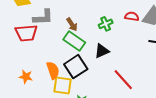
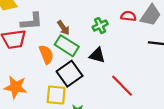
black triangle: (102, 51) -> (97, 55), turned 42
orange semicircle: (53, 70) -> (46, 54), moved
orange star: (26, 77) -> (16, 87), size x1.5

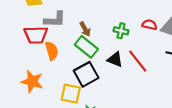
green cross: (100, 26) -> (121, 31), turned 32
orange semicircle: (46, 54) -> (52, 51), moved
red line: (122, 86) -> (138, 61), moved

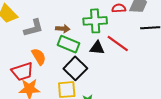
brown arrow: (85, 29) -> (63, 29), turned -40
green cross: (121, 31) -> (95, 21), size x1.6
red trapezoid: (36, 35) -> (22, 72), moved

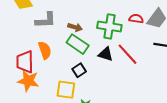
black square: (75, 68) -> (79, 70), size x0.6
red trapezoid: (22, 72) -> (25, 62), turned 95

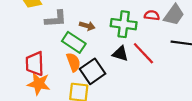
green rectangle: (78, 44) -> (74, 42), moved
orange semicircle: (45, 50) -> (73, 62), moved
black square: (79, 70) -> (92, 71), size x1.6

